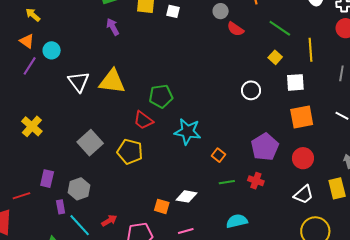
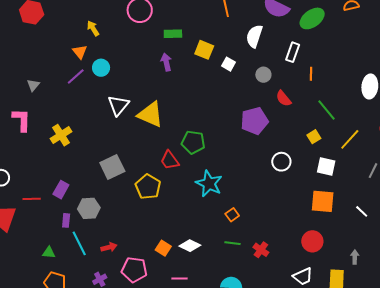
gray circle: (221, 11) -> (263, 75), moved
yellow line: (310, 50) -> (350, 139), turned 30
purple pentagon: (265, 147) -> (254, 121), moved

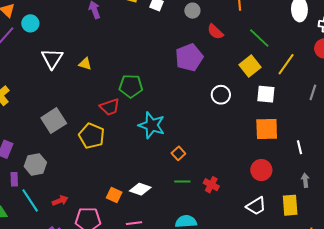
yellow triangle: (150, 114) -> (85, 64), size x0.5
yellow square: (314, 137) -> (250, 66), size x1.5
red trapezoid: (170, 160) -> (110, 107), turned -65
white line: (362, 211) -> (300, 147), moved, turned 40

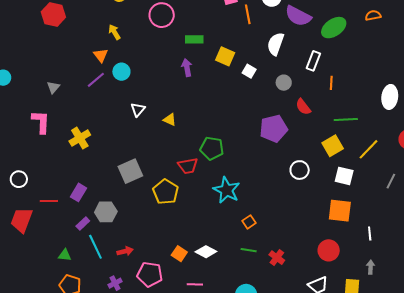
green line: (259, 38) -> (346, 120), turned -55
white triangle: (52, 59) -> (138, 110), size x0.7
purple rectangle: (14, 179) -> (83, 223), turned 40

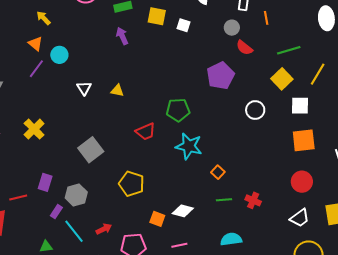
gray circle: (284, 83) -> (232, 28), moved
green pentagon: (212, 148) -> (178, 110), moved
yellow pentagon: (166, 192) -> (132, 184), moved

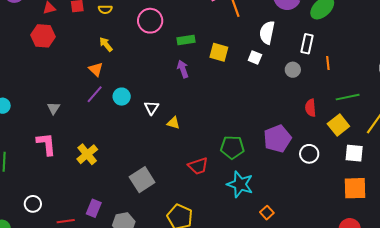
white square: (184, 25) -> (255, 57), moved
red semicircle: (244, 48) -> (311, 108), moved, turned 42
cyan circle: (59, 55) -> (122, 97), moved
purple pentagon: (220, 76) -> (277, 139), moved
white triangle: (84, 88) -> (152, 108), moved

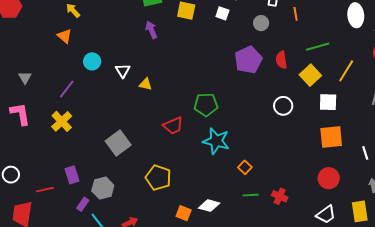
purple line: (95, 94) -> (67, 89), moved
purple pentagon: (277, 139) -> (248, 60), moved
purple rectangle: (94, 208) -> (72, 175), turned -36

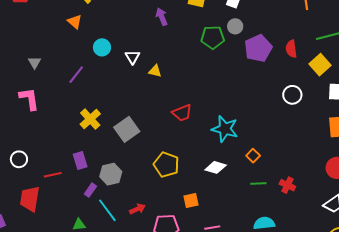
gray circle: (261, 23) -> (235, 26), moved
green pentagon: (206, 105) -> (213, 37), moved
yellow cross: (62, 121) -> (90, 119), moved
white diamond: (209, 206) -> (216, 167), moved
orange square: (184, 213) -> (191, 201), turned -35

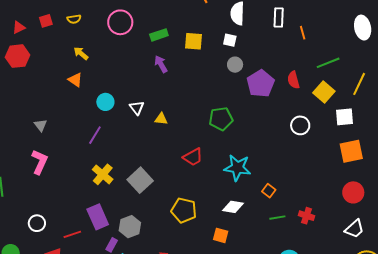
green pentagon: (213, 37) -> (221, 119), moved
purple line: (76, 75) -> (95, 135), moved
pink L-shape: (29, 99) -> (40, 162), turned 40
purple rectangle: (80, 161) -> (98, 217), size x1.4
orange square: (191, 201) -> (221, 235), moved, turned 35

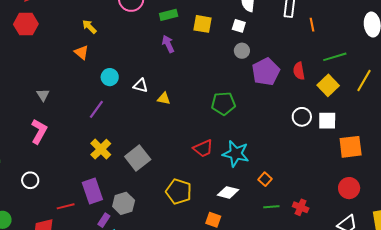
white triangle: (137, 108) -> (141, 85), turned -42
white square: (344, 117) -> (327, 121), moved
red trapezoid: (193, 157) -> (203, 148), moved
white circle: (37, 223) -> (30, 180), moved

